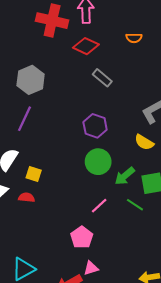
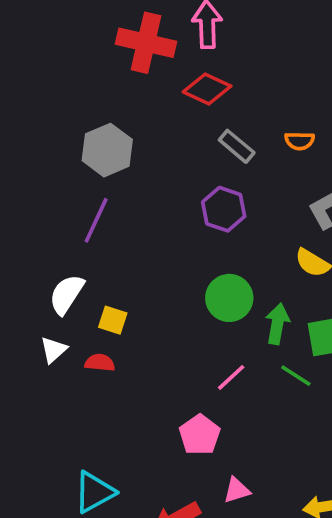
orange semicircle: (134, 38) -> (300, 141), moved
purple hexagon: (95, 126) -> (224, 209), moved
green arrow: (125, 176) -> (277, 324), turned 140
pink triangle: (91, 268) -> (237, 490), moved

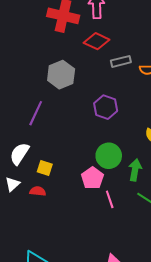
gray rectangle: (237, 146) -> (121, 61), moved, turned -54
gray hexagon: (107, 150) -> (61, 75), moved
pink line: (231, 377) -> (110, 199), turned -66
pink pentagon: (200, 435) -> (92, 178), moved

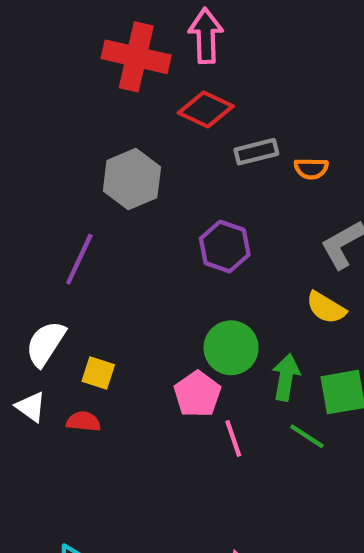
white triangle: (12, 184) -> (31, 407), turned -42

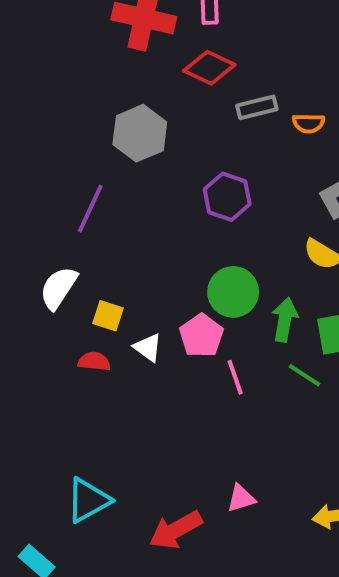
white triangle: (31, 407) -> (148, 347), moved

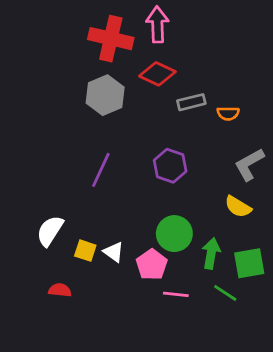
gray hexagon: (140, 133) -> (105, 95), moved
purple line: (90, 209) -> (101, 170), moved
white triangle: (148, 347) -> (114, 252), moved
red semicircle: (94, 361) -> (60, 290), moved
pink line: (235, 377) -> (176, 294), turned -65

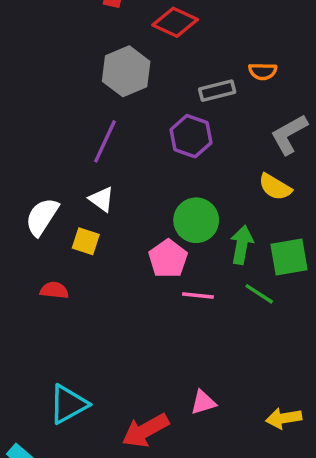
gray hexagon: (105, 95) -> (126, 71), moved
gray rectangle: (191, 102) -> (217, 91), moved
white triangle: (114, 252) -> (102, 199), moved

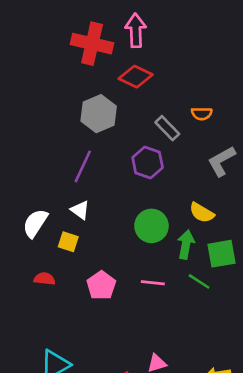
gray rectangle: (217, 91) -> (167, 128), turned 60
yellow semicircle: (275, 187) -> (202, 213), moved
pink pentagon: (168, 259) -> (101, 285), moved

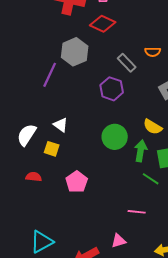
purple line: (83, 166) -> (50, 75), moved
pink line: (153, 283) -> (137, 212), moved

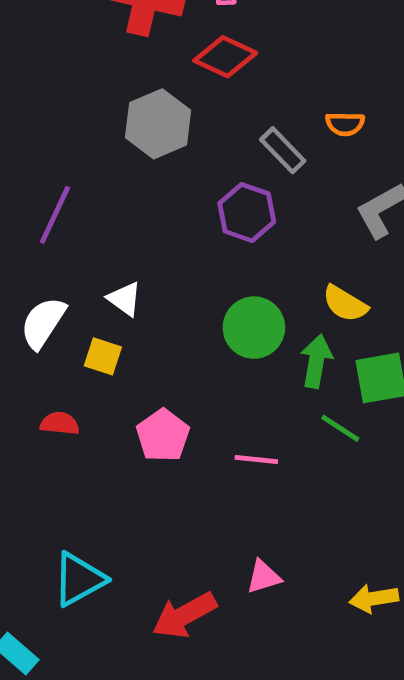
purple line: (50, 75) -> (55, 215), moved
pink line: (137, 212) -> (256, 459), moved

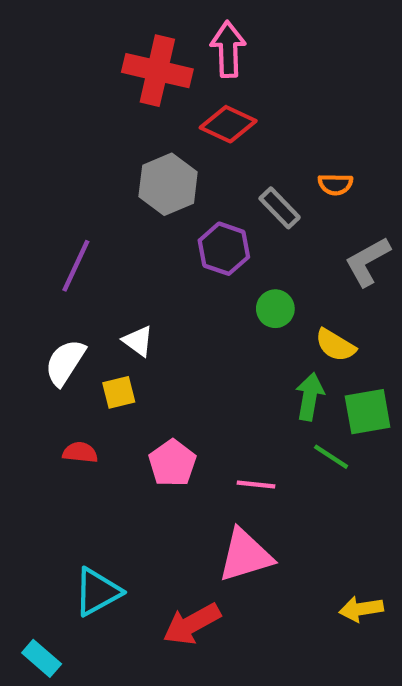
purple hexagon: (247, 213) -> (224, 249), moved
green circle: (254, 328) -> (275, 309), moved, size x0.7
yellow square: (103, 356) -> (119, 392), turned -32
pink triangle: (264, 577) -> (245, 555), moved, size x1.8

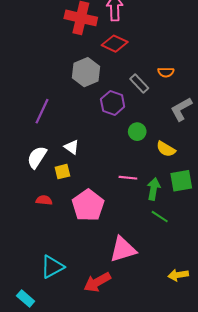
green arrow: (310, 397) -> (154, 189), moved
green line: (331, 457) -> (160, 217), moved
pink pentagon: (172, 463) -> (88, 205), size x1.4
pink line: (256, 485) -> (128, 178), moved

